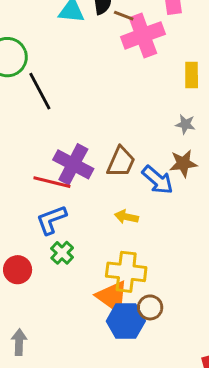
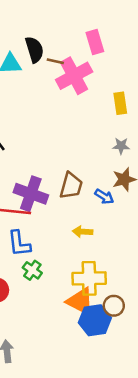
blue arrow: (158, 180) -> (104, 197), size x0.7
blue L-shape: (51, 220) -> (19, 244), turned -68

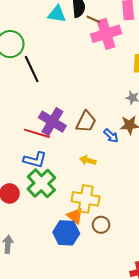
blue L-shape: (19, 244) -> (35, 160), turned -80
green cross: (32, 270) -> (41, 183), size x1.8
orange triangle: (80, 301) -> (75, 216), size x0.7
blue hexagon: (95, 320) -> (66, 233), moved

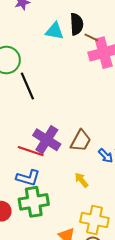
yellow arrow: (88, 160) -> (81, 180), turned 35
green cross: (41, 183) -> (34, 202), turned 32
yellow cross: (86, 199) -> (94, 220), moved

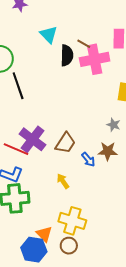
black semicircle: (77, 24) -> (67, 55), moved
cyan triangle: (54, 31) -> (49, 35), turned 30

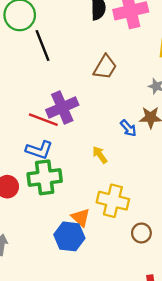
purple cross: (33, 139) -> (62, 107), turned 32
brown trapezoid: (65, 143) -> (105, 67), moved
brown circle: (69, 246) -> (141, 233), moved

